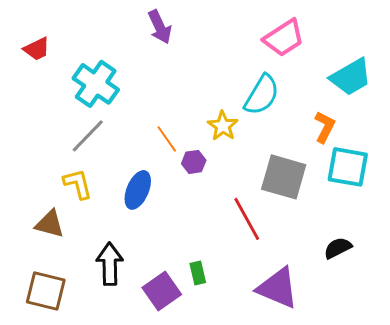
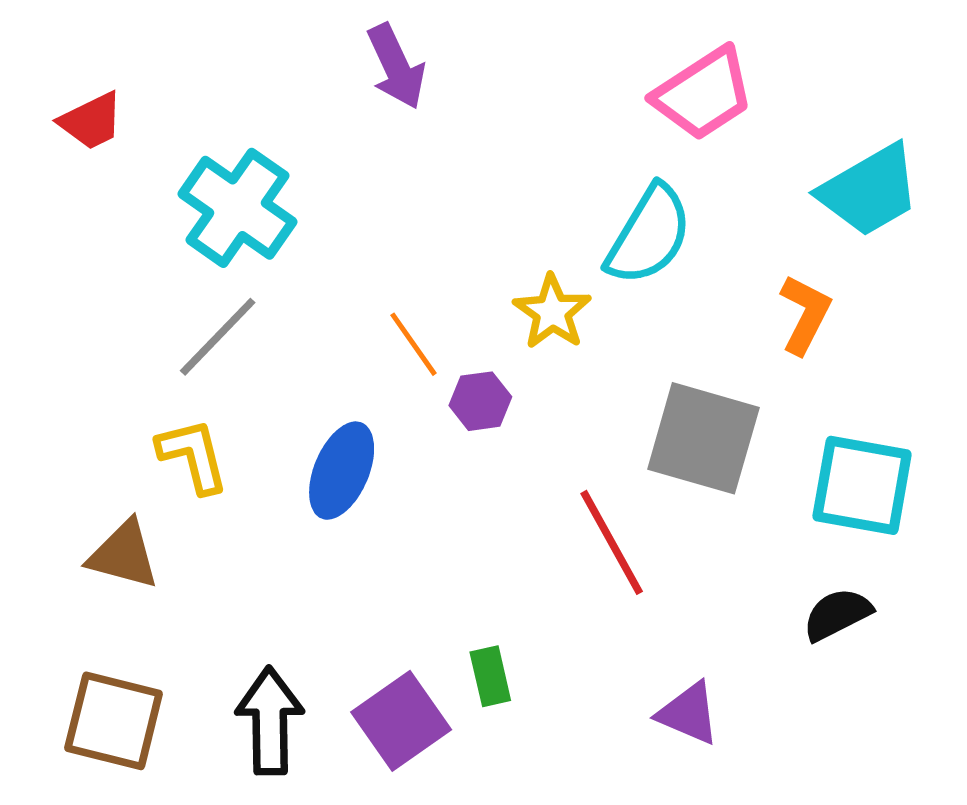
cyan square: (348, 167) -> (862, 485), moved
black arrow: (110, 264) -> (270, 721), moved
purple triangle: (278, 288) -> (689, 713), size x0.6

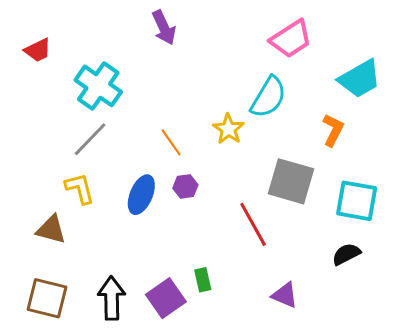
purple hexagon: (480, 401) -> (185, 186), moved

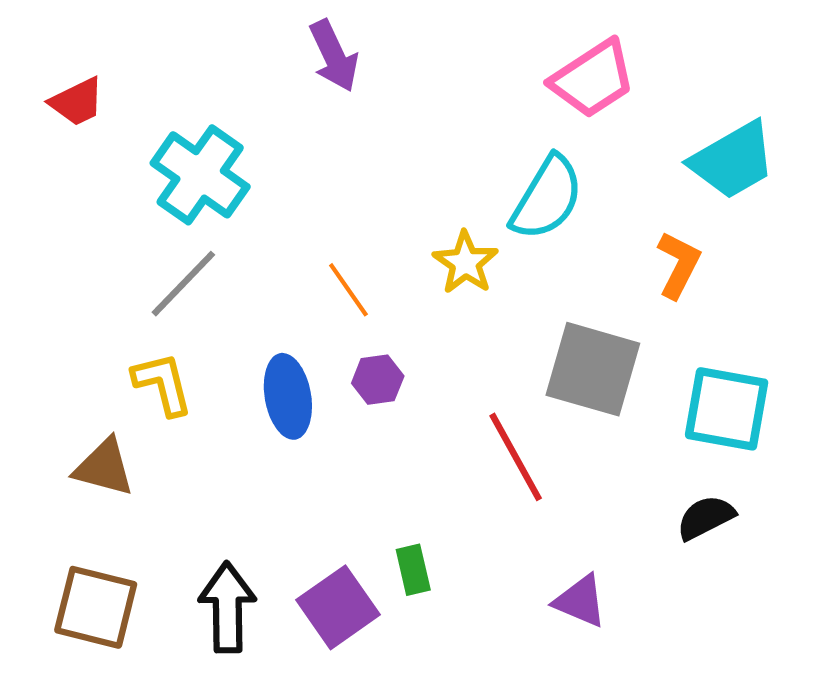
blue ellipse: (141, 195) -> (288, 396), turned -33

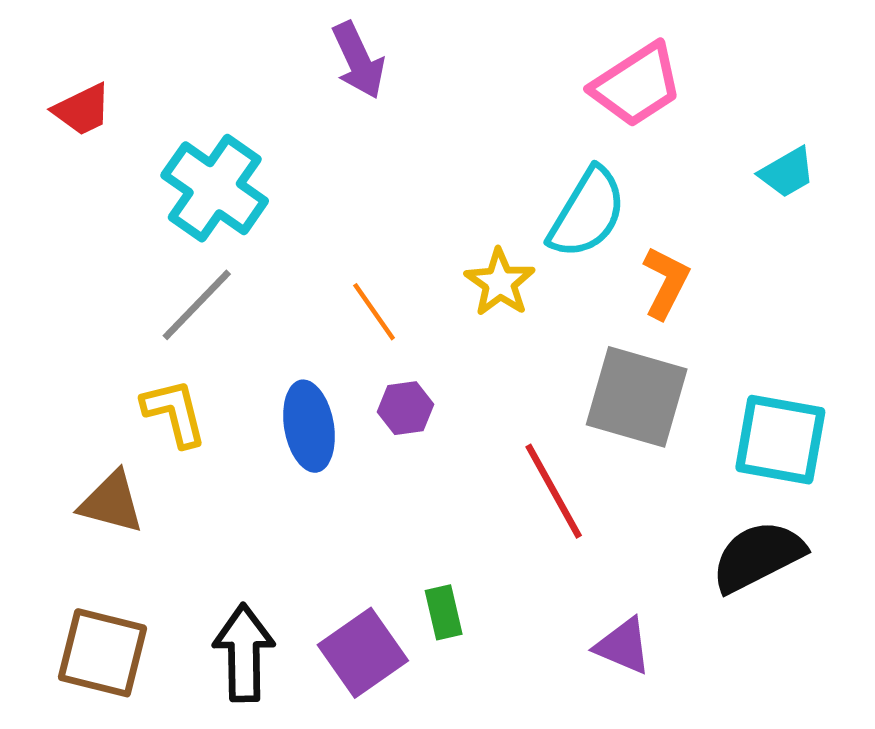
cyan trapezoid: (733, 160) -> (787, 172), size x0.6
orange L-shape: (679, 265) -> (666, 282), moved
black semicircle: (706, 517) -> (758, 556), size x1.5

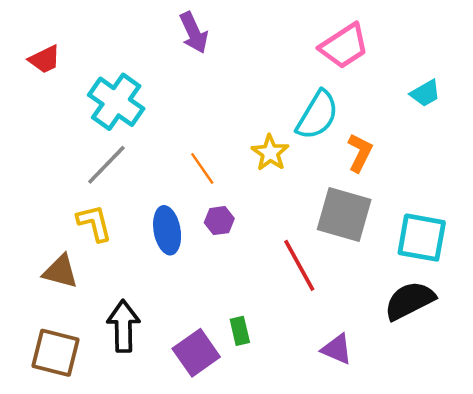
black arrow: (244, 653) -> (123, 326), moved

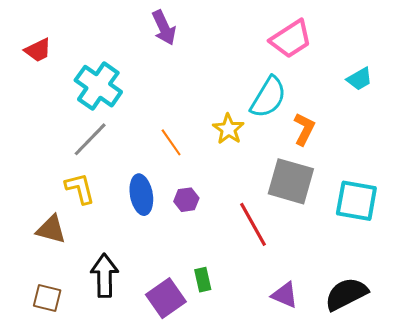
purple hexagon: (219, 221) -> (186, 200), moved
black semicircle: (410, 301) -> (346, 294), moved
brown square: (56, 353) -> (47, 298), size x0.7

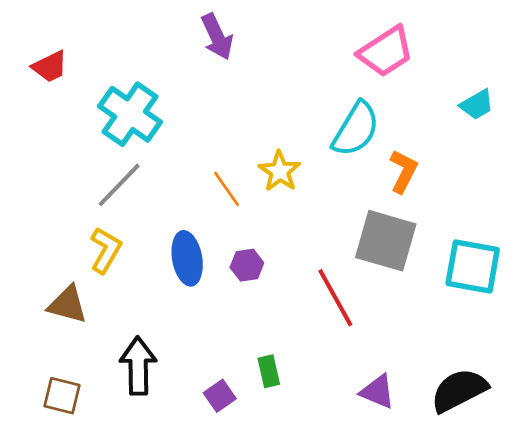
yellow star: (228, 129) -> (280, 171), moved
yellow L-shape: (80, 188) -> (106, 250), turned 44
purple square: (166, 298) -> (220, 396), size x0.6

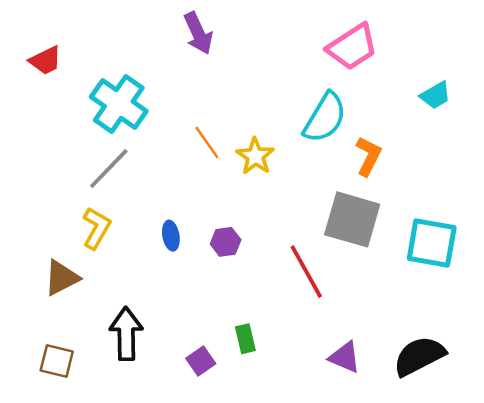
orange line: (227, 189) -> (207, 142), moved
blue ellipse: (187, 258) -> (171, 236), size x0.6
brown triangle: (67, 305) -> (62, 278), turned -42

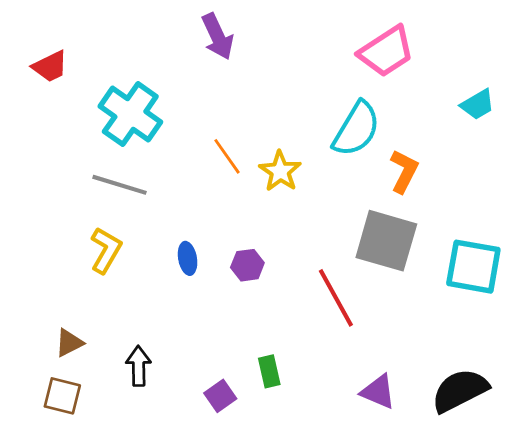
gray line: (109, 169) -> (119, 185), turned 63
brown triangle: (62, 278) -> (69, 343), moved, size x0.7
black arrow: (126, 334) -> (139, 366), size x0.7

